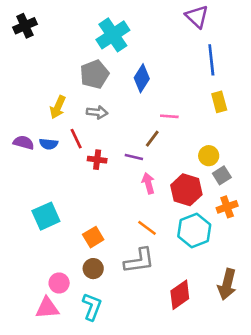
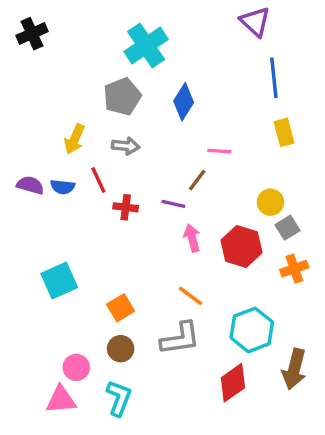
cyan hexagon: (194, 230) -> (252, 330), moved

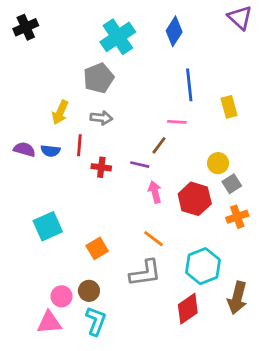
purple triangle: (255, 22) -> (240, 18), moved
blue line: (274, 78) -> (189, 85), moved
blue diamond: (184, 102) -> (174, 31), moved
red line: (98, 180) -> (79, 145), turned 30
brown circle: (121, 349) -> (89, 291), moved

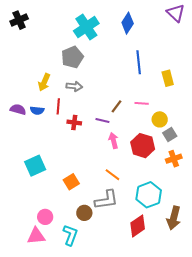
pink line: (177, 122) -> (142, 103), moved
brown circle: (89, 291) -> (84, 213), moved

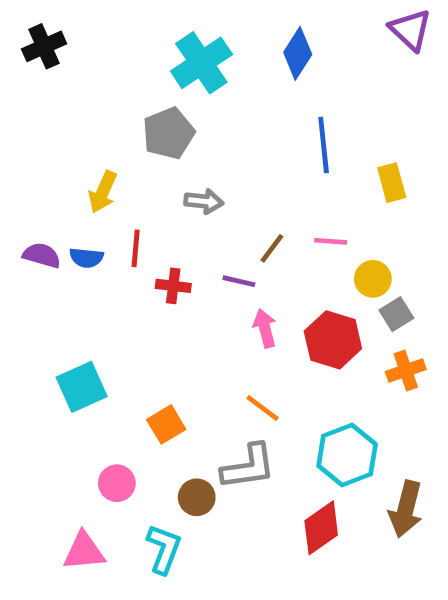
gray arrow: (74, 86) -> (204, 201), moved
pink circle: (45, 217) -> (117, 483), moved

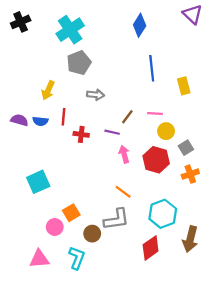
cyan cross: (201, 63) -> (70, 30), moved
yellow circle: (373, 279) -> (166, 131), moved
orange square: (166, 424) -> (71, 213), moved

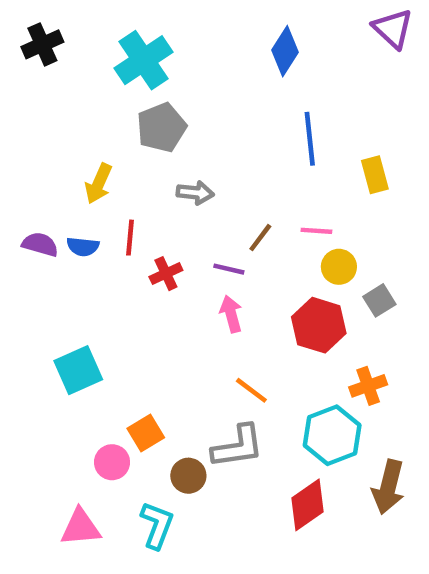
red cross: (81, 134) -> (166, 274), turned -32
pink arrow: (124, 154) -> (231, 314), moved
orange cross: (190, 174) -> (368, 386), moved

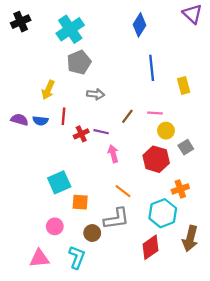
purple line: (229, 269) -> (101, 132), moved
cyan square: (78, 370) -> (59, 182), moved
orange square: (146, 433) -> (80, 202), moved, turned 35

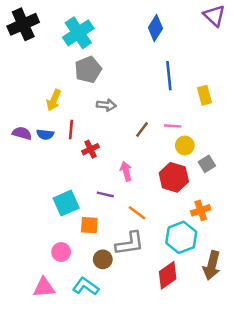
black cross: (21, 22) -> (23, 24), size x1.4
purple line: (101, 132) -> (105, 194), moved
cyan L-shape: (77, 257) -> (86, 286), turned -75

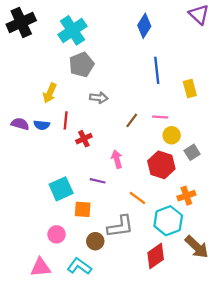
orange line: (137, 213) -> (137, 198), moved
brown arrow: (212, 265) -> (197, 247), turned -60

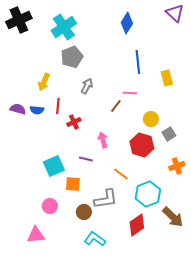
gray arrow: (99, 98) -> (87, 86), turned -70
pink line: (160, 117) -> (130, 93), moved
orange cross: (186, 196) -> (177, 166), moved
cyan L-shape: (79, 266) -> (95, 239), moved

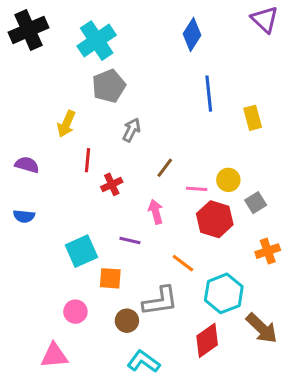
pink line: (130, 93) -> (197, 189), moved
brown line: (116, 106) -> (165, 168), moved
blue semicircle: (37, 110) -> (24, 216), moved

